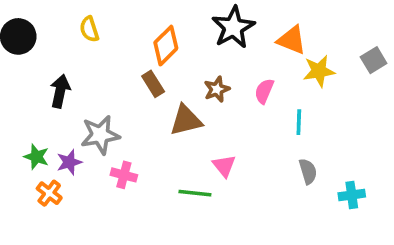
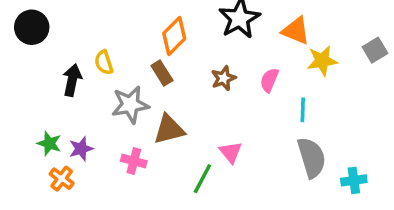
yellow semicircle: (89, 29) -> (104, 62), moved
brown triangle: (186, 120) -> (169, 129), moved
gray star: (100, 135) -> (130, 105), moved
gray semicircle: (308, 171) -> (312, 157), size x1.6
green line: (195, 193) -> (202, 179), turned -68

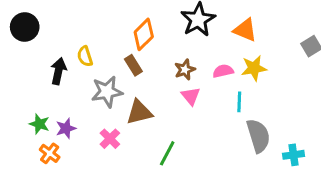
yellow star: (322, 61) -> (254, 68), moved
pink semicircle: (269, 80) -> (223, 71), turned 54
cyan line: (303, 110) -> (239, 102), moved
pink triangle: (231, 152) -> (191, 96), moved
pink cross: (134, 161) -> (110, 139), turned 30

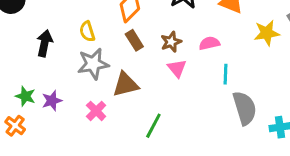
yellow semicircle: (85, 56) -> (87, 31), moved
brown rectangle: (133, 65) -> (134, 40), moved
yellow star: (254, 68) -> (267, 33), moved
orange cross: (50, 153) -> (15, 126), moved

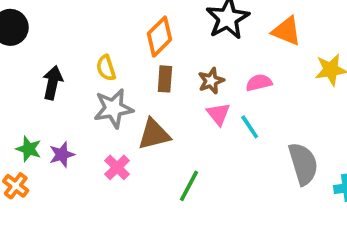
brown rectangle: (134, 40) -> (165, 79), turned 36
cyan line: (226, 74) -> (250, 127), moved, turned -36

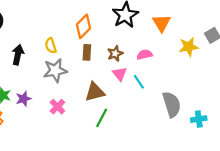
orange triangle: (287, 31) -> (161, 23), turned 36
brown triangle: (154, 134) -> (95, 92), moved

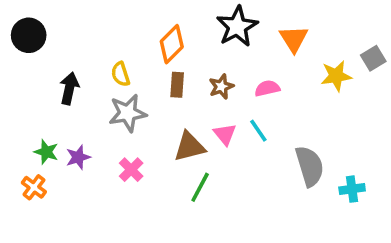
pink triangle: (120, 74) -> (225, 134), moved

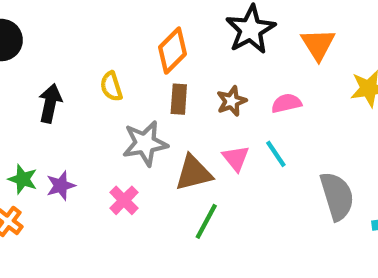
gray star: (128, 113) -> (145, 143), moved

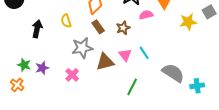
brown rectangle: (179, 99) -> (98, 27), turned -40
pink semicircle: (286, 103) -> (146, 15), moved
gray semicircle: (337, 196) -> (173, 73), turned -40
green line: (206, 221) -> (132, 87), moved

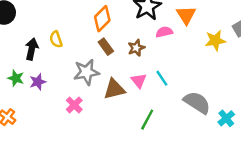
yellow semicircle: (66, 21) -> (56, 39), moved
green star: (24, 65) -> (16, 78), moved
purple star: (42, 68) -> (38, 82), moved
cyan cross: (197, 86) -> (226, 118), turned -32

